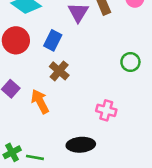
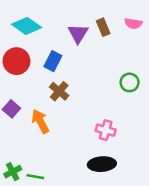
black ellipse: (81, 145) -> (102, 164), moved

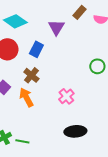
brown rectangle: (103, 27) -> (79, 12), moved, turned 64
brown cross: (59, 91) -> (31, 75), moved
pink cross: (106, 130) -> (66, 96), moved, turned 35

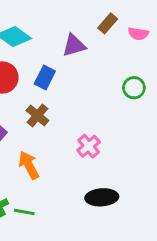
purple triangle: (56, 27) -> (74, 45), turned 42
green circle: (97, 66) -> (134, 88), moved
orange arrow: (26, 97) -> (29, 165), moved

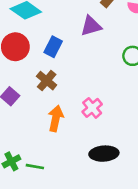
purple triangle: (74, 45) -> (91, 26), moved
orange arrow: (29, 165) -> (56, 118), moved, turned 40

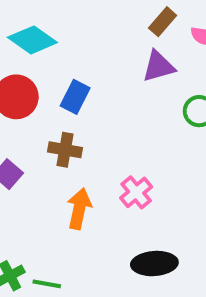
purple triangle: (91, 26) -> (158, 66), moved
brown cross: (47, 81) -> (65, 150), turned -30

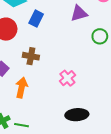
blue rectangle: (75, 97) -> (36, 19), moved
orange arrow: (79, 209) -> (21, 88), moved

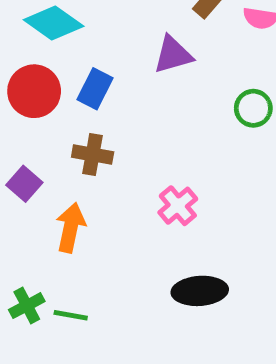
purple triangle: (79, 13) -> (173, 55), moved
blue rectangle: (36, 19) -> (95, 89), moved

